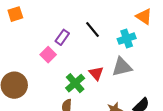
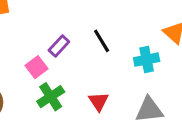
gray triangle: (122, 67) -> (149, 110), moved
green cross: (75, 83) -> (51, 97), moved

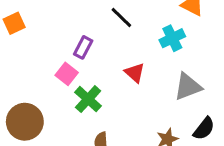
black line: (102, 41) -> (121, 18), moved
red triangle: (99, 102) -> (135, 73), moved

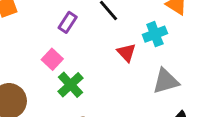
purple rectangle: (83, 47) -> (68, 22), moved
red triangle: (135, 73) -> (126, 53), moved

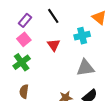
red triangle: (126, 53) -> (54, 45), moved
pink square: (52, 59) -> (24, 39), moved

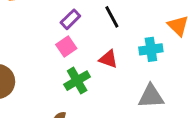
red triangle: (54, 45) -> (108, 59), turned -40
green cross: (22, 62) -> (77, 81), moved

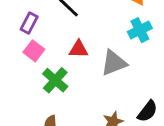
cyan cross: (151, 49) -> (140, 30), moved
gray triangle: (151, 96) -> (114, 63), moved

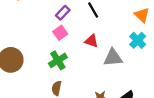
cyan cross: (140, 30) -> (138, 40), turned -35
green cross: (55, 80) -> (58, 60), moved

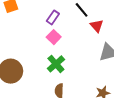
red triangle: (91, 41) -> (97, 26), moved, turned 40

